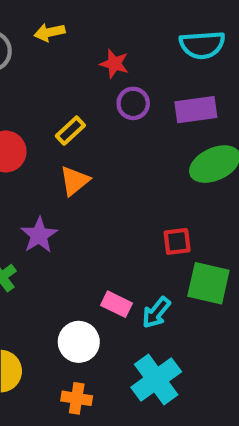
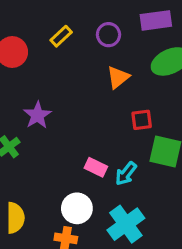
purple circle: (133, 103) -> (108, 35), moved
orange triangle: (75, 181) -> (118, 77), moved
white circle: (79, 342) -> (77, 208), moved

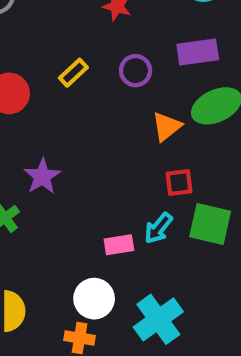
orange triangle: (118, 77) -> (167, 127), moved
pink rectangle: (96, 167) -> (119, 245), turned -35
cyan arrow: (126, 174) -> (158, 228), moved

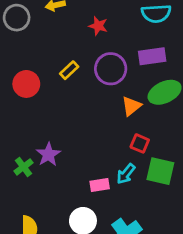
purple circle: (136, 71) -> (111, 69), size x1.5
purple star: (42, 176) -> (48, 154), moved
red square: (179, 183) -> (140, 143), turned 30

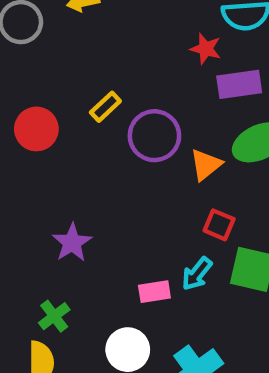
red star: (98, 26) -> (206, 49), moved
purple circle: (111, 69) -> (154, 136), moved
green cross: (24, 167) -> (54, 316), moved

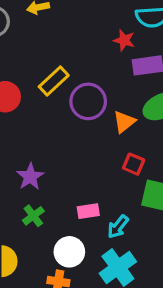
yellow rectangle: (105, 107) -> (54, 81), size x1.4
cyan arrow: (197, 274) -> (118, 227), moved
green cross: (54, 316) -> (33, 216), moved

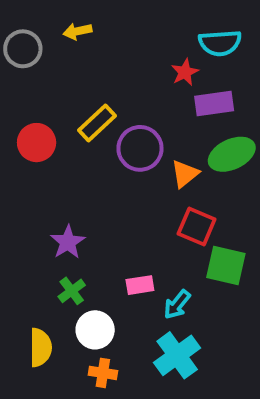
red star: (124, 40) -> (185, 72), turned 30
red square: (134, 164) -> (197, 226), size x1.4
white circle: (69, 252) -> (95, 330), moved

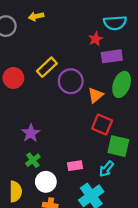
green ellipse: (232, 154) -> (122, 84), turned -45
pink rectangle: (140, 285) -> (75, 166), moved
cyan arrow: (177, 305) -> (106, 169), moved

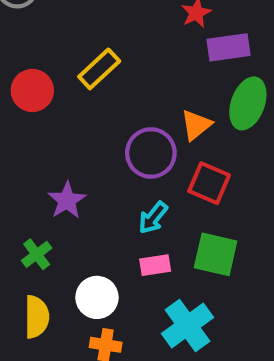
purple circle: (71, 81) -> (151, 153), moved
green square: (118, 146) -> (216, 254), moved
green cross: (33, 160) -> (37, 254), moved
cyan arrow: (106, 169) -> (153, 218), moved

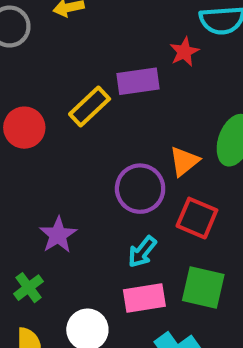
purple rectangle: (228, 47) -> (138, 81), moved
pink rectangle: (155, 265) -> (144, 298), size x1.4

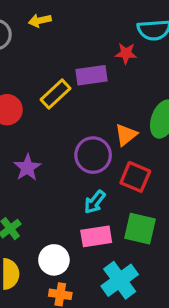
red star: (184, 52) -> (126, 53), turned 30
purple star: (58, 235) -> (27, 168), moved

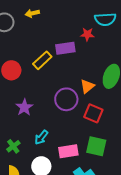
cyan arrow: (95, 202) -> (41, 137), moved

